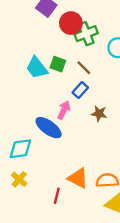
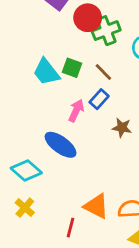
pink arrow: (64, 110) -> (76, 111), moved
cyan diamond: (20, 149) -> (26, 170), turned 50

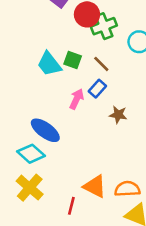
blue ellipse: (61, 145) -> (45, 130), moved
yellow cross: (25, 208) -> (30, 188), size x1.5

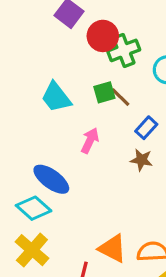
green square: (73, 60) -> (104, 92), moved, turned -36
blue rectangle: (97, 89) -> (146, 128), moved

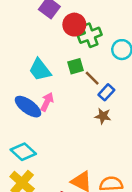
brown line: (121, 97) -> (92, 78), moved
pink arrow: (90, 141) -> (47, 102), moved
blue ellipse: (51, 179) -> (28, 107), moved

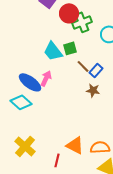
cyan trapezoid: (40, 70) -> (53, 51), moved
brown line: (92, 78) -> (83, 66), moved
cyan diamond: (23, 152) -> (21, 102), moved

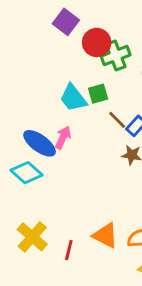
red line: (57, 160) -> (69, 250), moved

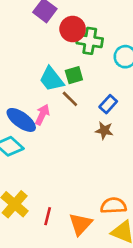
green cross: (116, 56) -> (90, 41), turned 30
brown line: (117, 120) -> (70, 99), moved
orange triangle: (105, 235) -> (80, 224), moved, turned 45

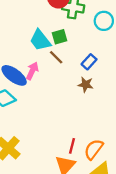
orange semicircle: (113, 206) -> (94, 149), turned -50
red line: (48, 216) -> (72, 146), moved

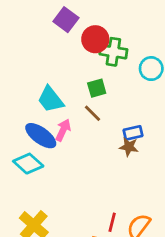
cyan trapezoid: (40, 40) -> (51, 99), moved
blue rectangle: (89, 62) -> (133, 133), moved, turned 35

